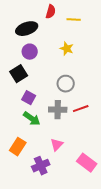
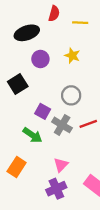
purple circle: (30, 52) -> (40, 59), moved
purple square: (29, 98) -> (43, 111), moved
gray cross: (58, 110) -> (62, 125), turned 30
purple cross: (41, 166) -> (56, 189), moved

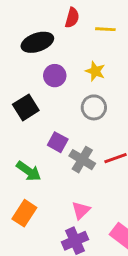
gray circle: (71, 95) -> (94, 107), moved
green arrow: (32, 135) -> (29, 171), moved

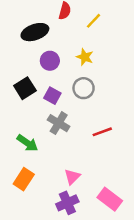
yellow line: (105, 29) -> (93, 21), turned -49
purple square: (58, 142) -> (52, 96), moved
gray cross: (82, 160) -> (59, 123), moved

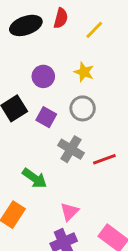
black ellipse: (35, 32) -> (26, 25), moved
gray cross: (59, 123) -> (71, 149), moved
green arrow: (27, 143) -> (35, 178), moved

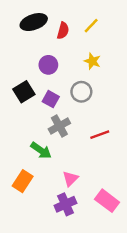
red semicircle: (61, 18) -> (63, 31), moved
yellow star: (84, 72) -> (92, 61), moved
gray cross: (71, 149) -> (59, 126), moved, turned 30

